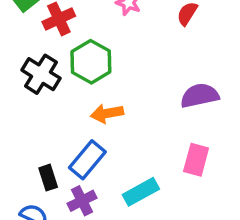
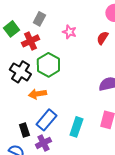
orange arrow: (107, 113) -> (37, 94), moved
cyan rectangle: (141, 192) -> (76, 127), moved, turned -42

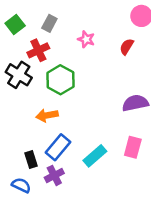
green square: (11, 29) -> (15, 25), moved
black cross: (20, 72) -> (19, 75), moved
cyan rectangle: (76, 127) -> (95, 156), turned 30

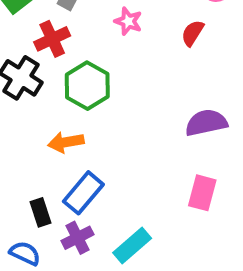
cyan rectangle: (95, 156) -> (132, 245), moved

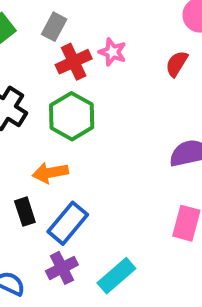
red cross: (52, 39) -> (74, 62), moved
black rectangle: (40, 212) -> (25, 212), moved

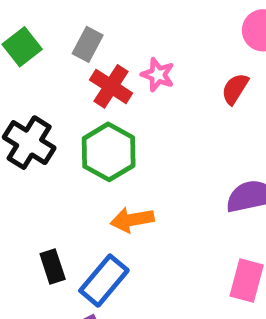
red cross: (74, 62) -> (111, 86), turned -32
orange arrow: (50, 173) -> (132, 220), moved

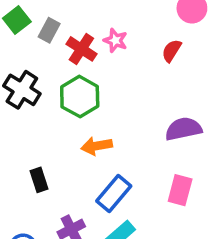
gray rectangle: (88, 44) -> (49, 30), moved
blue rectangle: (104, 281) -> (114, 193), moved

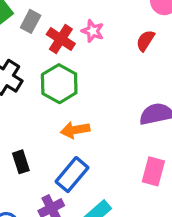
blue rectangle: (114, 193) -> (72, 175), moved

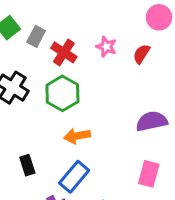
pink star: (93, 31) -> (106, 47), moved

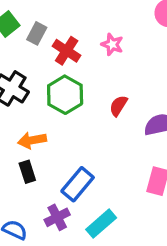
red semicircle: (141, 54) -> (118, 106), moved
orange arrow: (77, 136) -> (32, 140), moved

